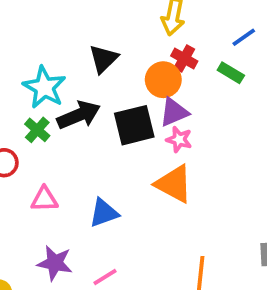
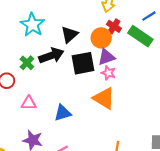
black triangle: (104, 59) -> (69, 35), moved
green rectangle: (231, 73) -> (140, 36), size x1.6
cyan star: (44, 87) -> (32, 25), moved

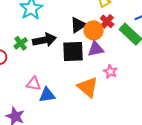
black triangle: (69, 35) -> (78, 25), moved
pink star: (108, 73) -> (110, 72), moved
pink triangle: (29, 103) -> (34, 84), moved

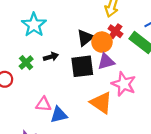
black arrow: (44, 40) -> (51, 57), size x0.6
pink star: (110, 72) -> (124, 84), size x1.6

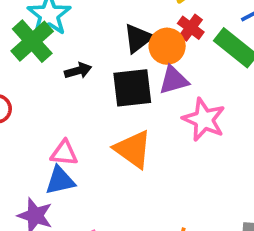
green cross: (26, 63) -> (32, 41), moved, size x1.6
orange triangle: (101, 103) -> (133, 149), moved
blue triangle: (59, 115) -> (60, 181), moved

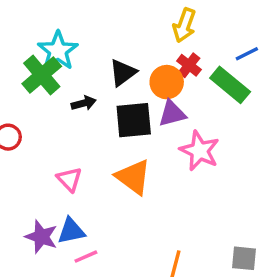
black triangle: (138, 38) -> (123, 73), moved
pink triangle: (64, 153) -> (69, 179), turned 40
blue triangle: (60, 181) -> (71, 231), moved

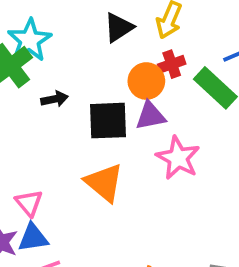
red cross: (189, 65) -> (172, 64), turned 30
black triangle: (123, 73) -> (119, 27), moved
pink triangle: (69, 179) -> (29, 203), moved

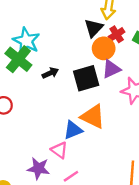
black triangle: (119, 27) -> (94, 28), moved
pink triangle: (29, 203) -> (59, 150), moved
blue triangle: (33, 238) -> (73, 130), moved

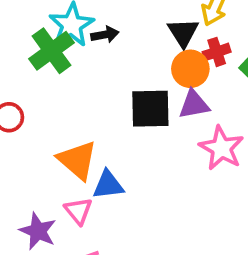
black triangle: (94, 28) -> (183, 33), turned -30
black arrow: (50, 73) -> (105, 35), moved
orange triangle: (93, 117) -> (77, 160), moved

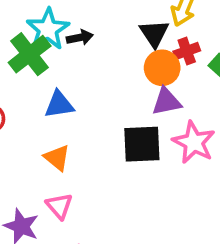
black square: (150, 109) -> (142, 144), moved
orange triangle: (77, 160) -> (57, 158), size x0.7
blue triangle: (108, 185) -> (59, 105), moved

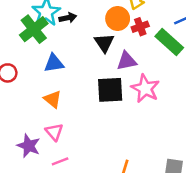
black triangle: (154, 33) -> (104, 43), moved
orange circle: (162, 68) -> (118, 18), moved

